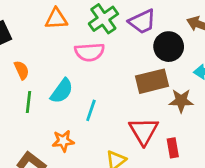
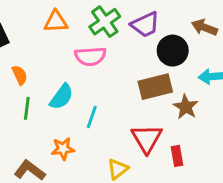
brown star: (181, 101) -> (186, 107), turned 30

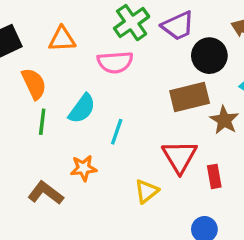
orange triangle: (56, 22) -> (62, 39), moved
orange semicircle: (20, 75) -> (34, 84), size x1.4

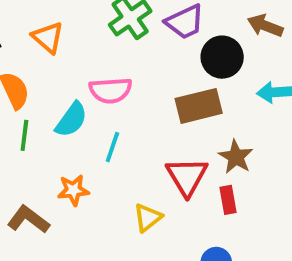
orange triangle: (62, 39) -> (48, 37), turned 44
pink semicircle: (115, 62) -> (111, 90), moved
brown star: (224, 120) -> (236, 157), moved

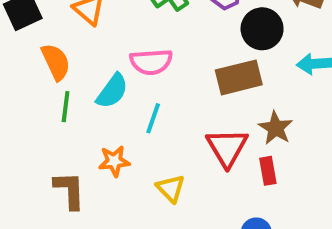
yellow triangle: (148, 218) -> (171, 188), moved, turned -36
brown L-shape: (28, 219) -> (69, 190), turned 51

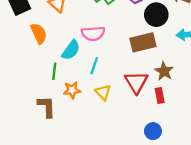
green line: (66, 107) -> (54, 71), moved
yellow triangle: (171, 188) -> (103, 92), moved

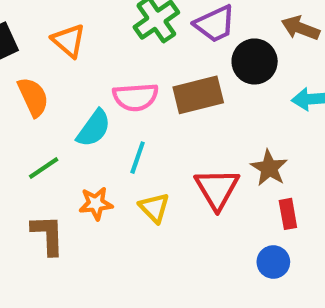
brown rectangle: (143, 42) -> (198, 95), moved
green line: (54, 71) -> (44, 168), moved, turned 49
red rectangle: (160, 96) -> (288, 214), moved
blue circle: (153, 131) -> (273, 262), moved

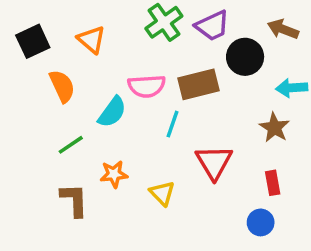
cyan line: (138, 158) -> (173, 124), moved
brown star: (269, 168) -> (274, 128), moved
yellow triangle: (154, 208) -> (162, 193), moved

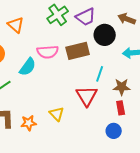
cyan line: (173, 124) -> (100, 74), moved
brown star: (274, 128) -> (122, 87), moved, turned -30
orange star: (114, 174) -> (29, 123), moved

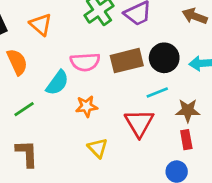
black circle: (105, 35) -> (164, 58), moved
cyan line: (100, 74) -> (157, 92), turned 49
orange star: (29, 123) -> (86, 106), moved

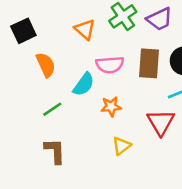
orange triangle: (41, 24) -> (85, 29), moved
brown rectangle: (127, 61) -> (149, 63), turned -72
yellow triangle: (98, 148) -> (122, 146), turned 36

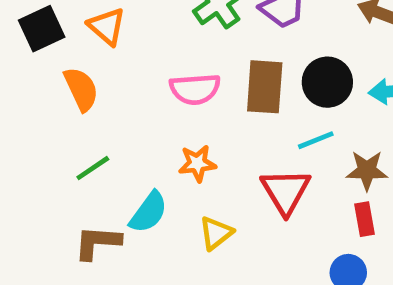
orange triangle: (85, 29) -> (107, 26), moved
cyan semicircle: (84, 84) -> (149, 212), moved
brown L-shape: (55, 151) -> (97, 242), turned -84

